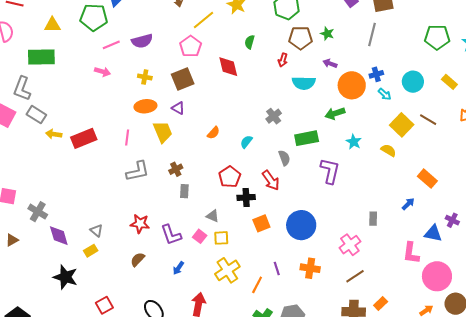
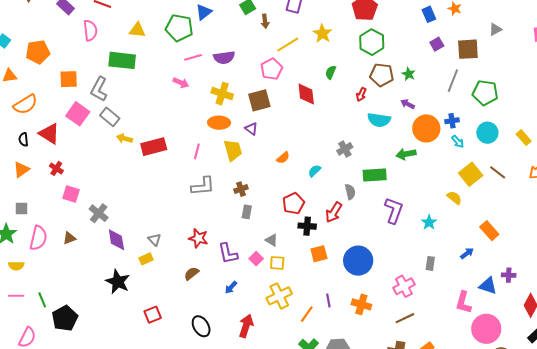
green pentagon: (437, 37) -> (485, 93), moved
yellow cross: (145, 77) -> (222, 94), size x1.5
cyan star: (354, 142) -> (429, 222), moved
red arrow: (271, 180) -> (334, 212), turned 60
purple cross: (452, 220) -> (509, 275), turned -32

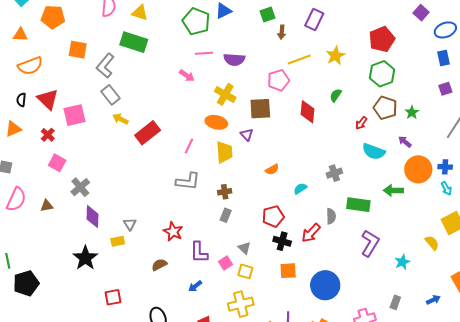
yellow triangle: (137, 30) -> (140, 13), moved
pink square: (78, 114) -> (74, 115), moved, turned 30
red rectangle: (154, 147) -> (148, 133), turned -35

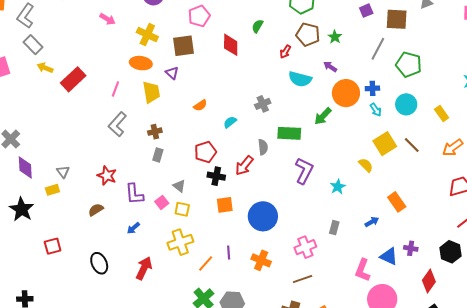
gray L-shape: (188, 181) -> (117, 124), turned 130
green arrow: (393, 190) -> (323, 116), turned -42

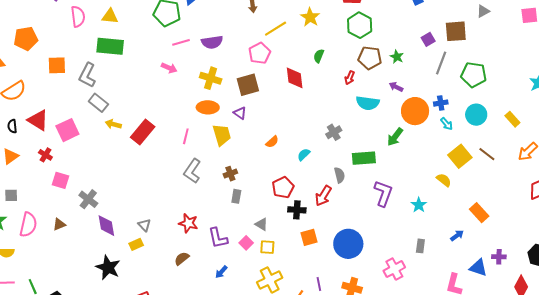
purple square: (366, 11) -> (428, 39), moved

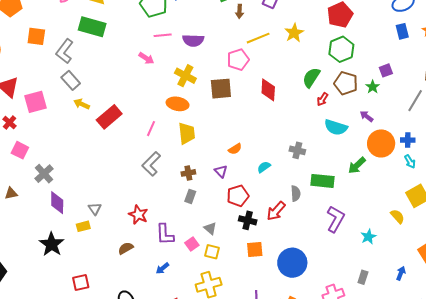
purple square: (428, 39) -> (386, 70), moved
green semicircle: (319, 56) -> (311, 78), moved, size x1.5
purple triangle: (240, 113) -> (221, 171), moved
gray cross: (334, 132) -> (297, 150), turned 35
blue arrow: (457, 235) -> (401, 273), turned -40

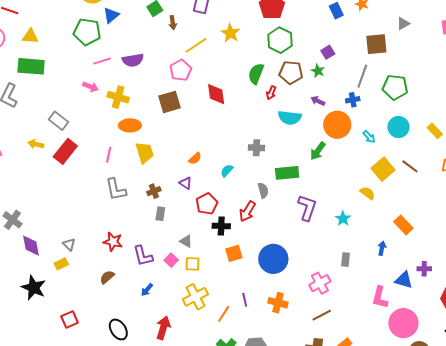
yellow cross: (185, 76) -> (118, 97), moved
gray rectangle: (71, 80) -> (58, 121), moved
blue cross: (408, 140) -> (353, 100), moved
gray L-shape: (151, 164) -> (116, 189), turned -45

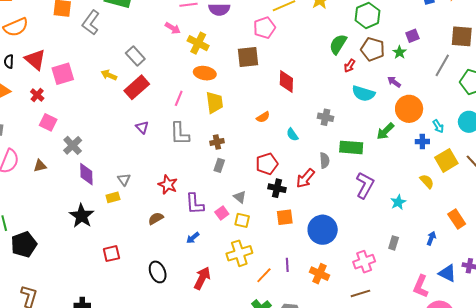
red diamond: (216, 94) -> (286, 82), moved
blue cross: (353, 100) -> (422, 142), moved
cyan semicircle: (227, 171) -> (292, 135), turned -88
purple triangle: (186, 183) -> (142, 127), moved

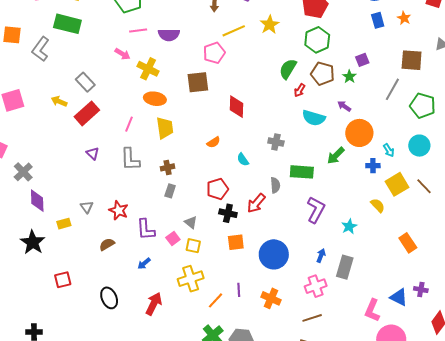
gray triangle: (124, 180) -> (87, 207), moved
blue arrow: (431, 238) -> (321, 256), moved
gray rectangle: (394, 243) -> (345, 267), size x1.6

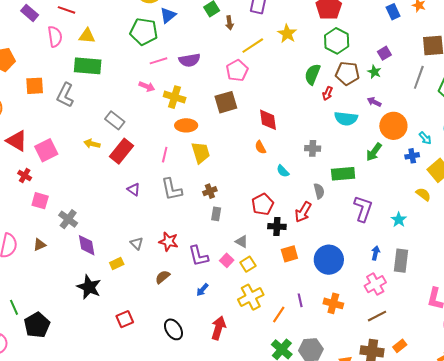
orange semicircle: (214, 142) -> (260, 147), moved, turned 104
yellow square: (193, 246) -> (248, 264), turned -35

